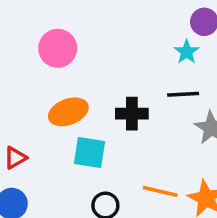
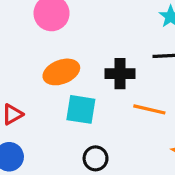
orange line: (160, 191) -> (149, 109), moved

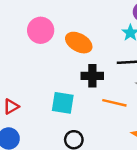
orange ellipse: (61, 72) -> (79, 43), moved, turned 50

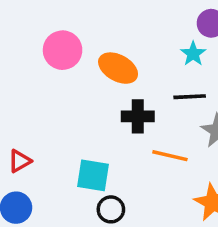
cyan square: (63, 103) -> (93, 175), moved

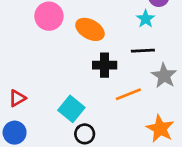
orange line: (170, 156) -> (128, 94), turned -35
cyan square: (93, 175) -> (71, 109), turned 30

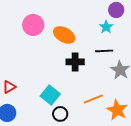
orange line: (128, 94) -> (93, 99), moved

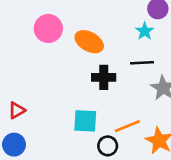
cyan square: (50, 95) -> (85, 121), moved, turned -36
black circle: (60, 114) -> (108, 146), moved

